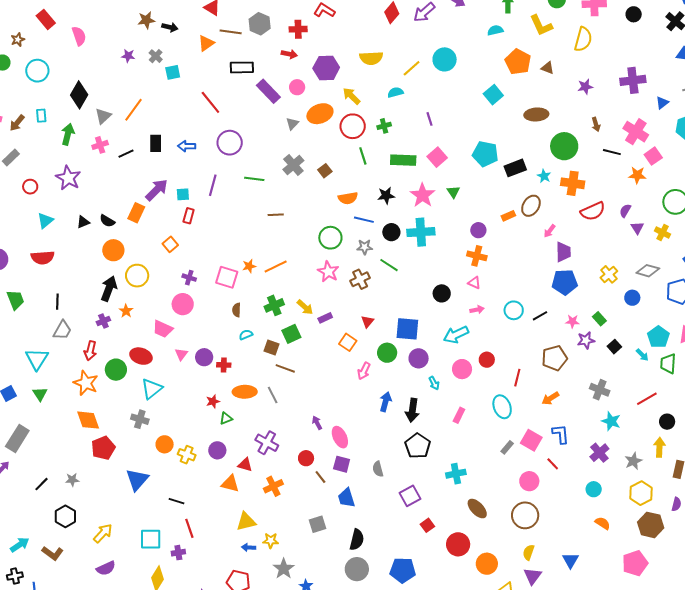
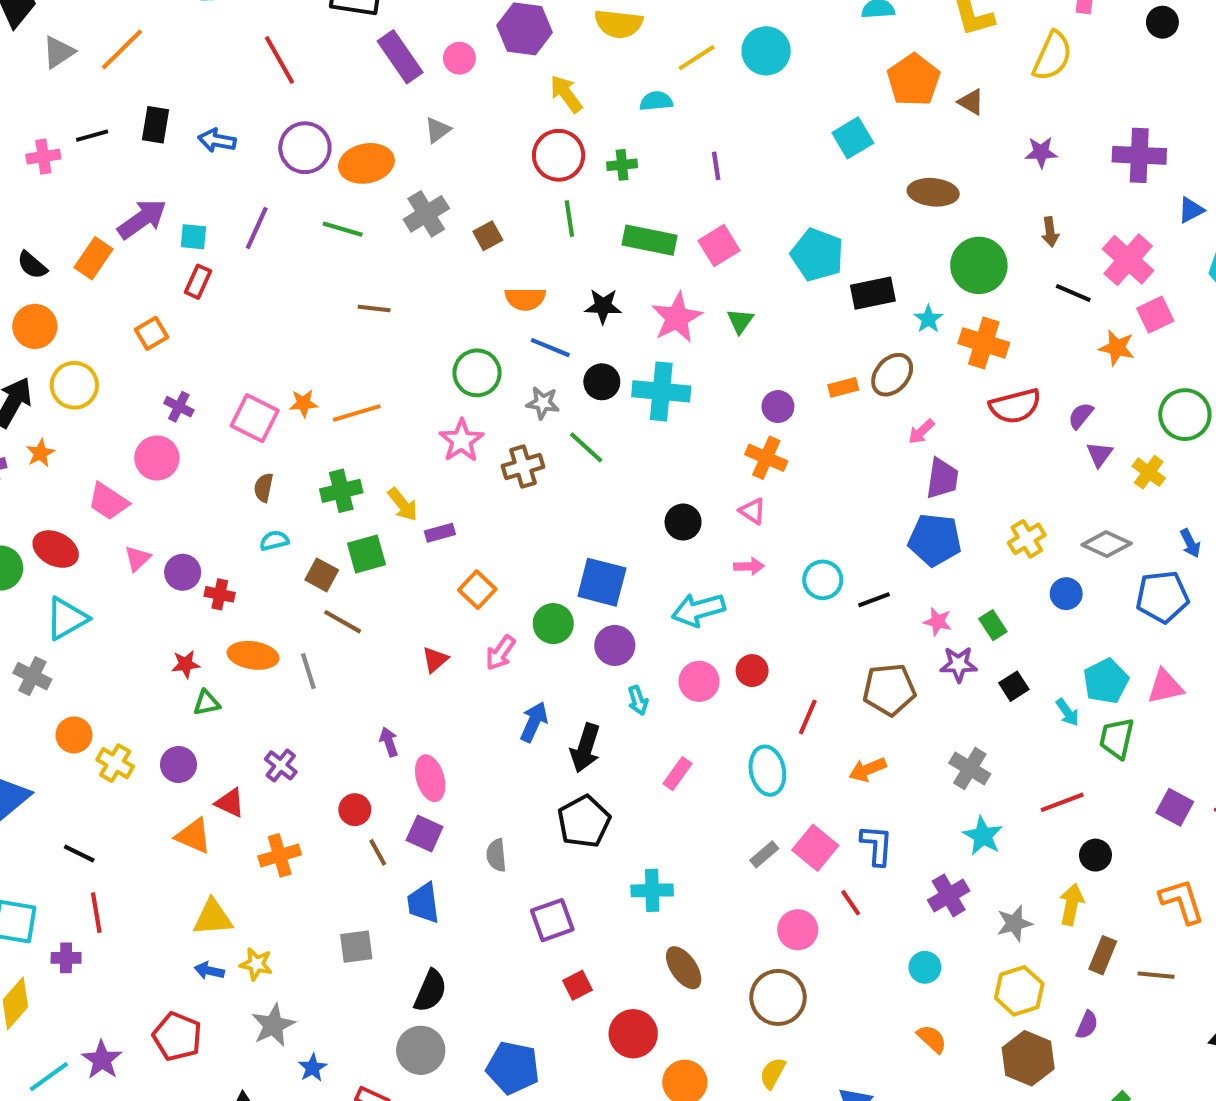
orange ellipse: (320, 114) -> (366, 163), moved
pink cross: (100, 145) -> (43, 157), moved
red triangle: (367, 322) -> (435, 660), moved
purple cross: (267, 443) -> (281, 765), size x0.7

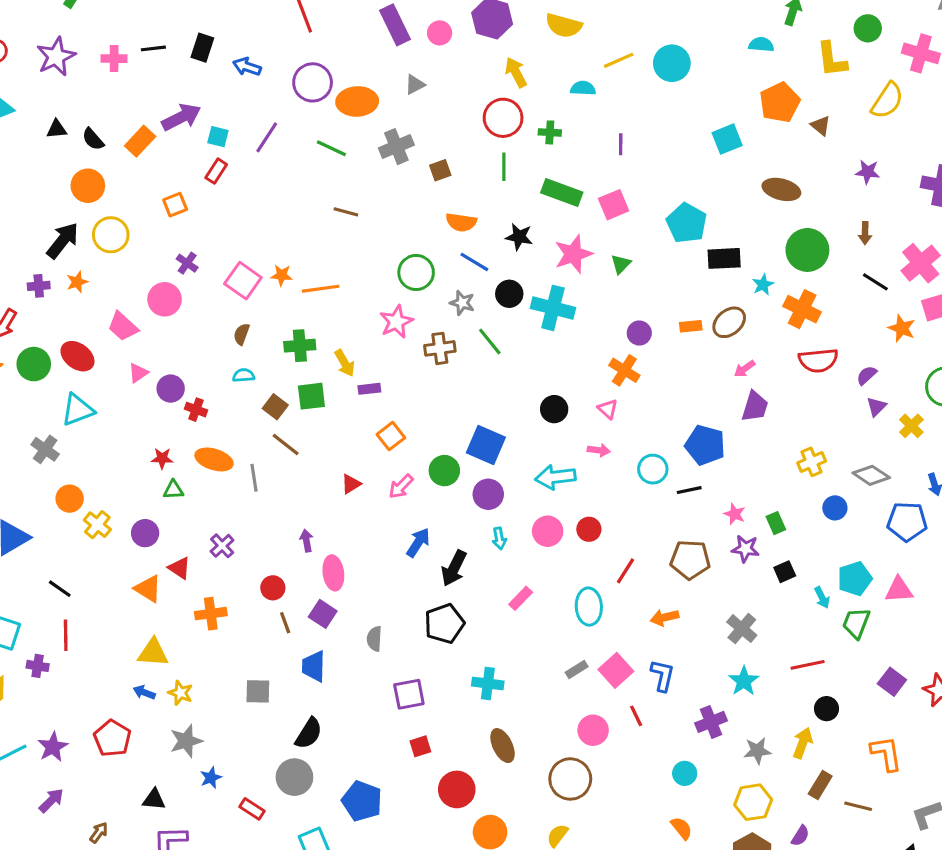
blue pentagon: (935, 540) -> (705, 445), moved

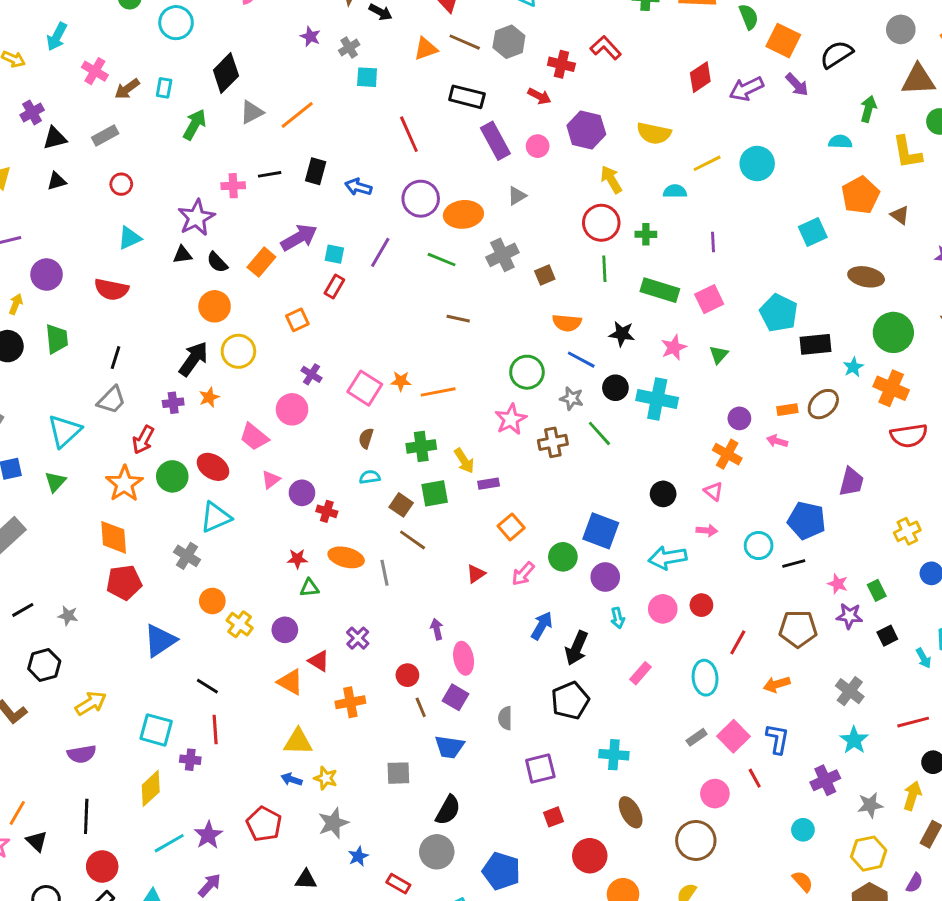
purple star: (56, 57) -> (196, 218), moved
pink star: (573, 254) -> (674, 347), size x0.7
pink arrow: (745, 369) -> (777, 441), moved, turned 54
blue trapezoid: (314, 666) -> (449, 747), turned -80

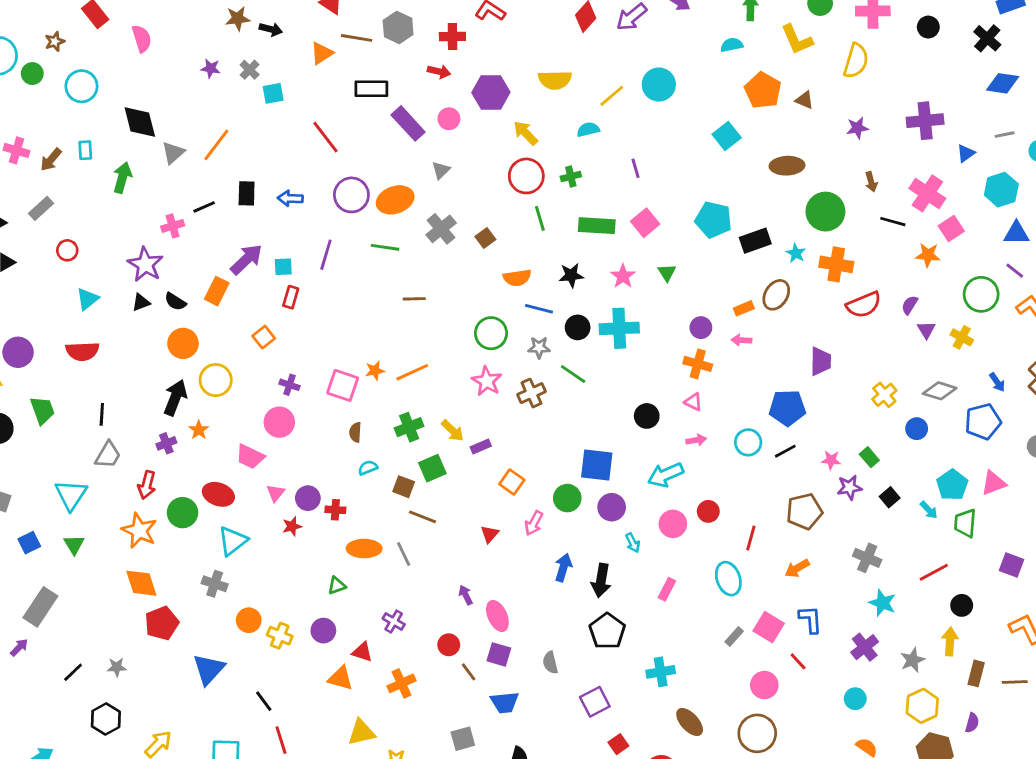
black diamond: (226, 73) -> (140, 122), turned -45
red star: (297, 559) -> (292, 526), moved
black line: (207, 686) -> (264, 701), turned 35

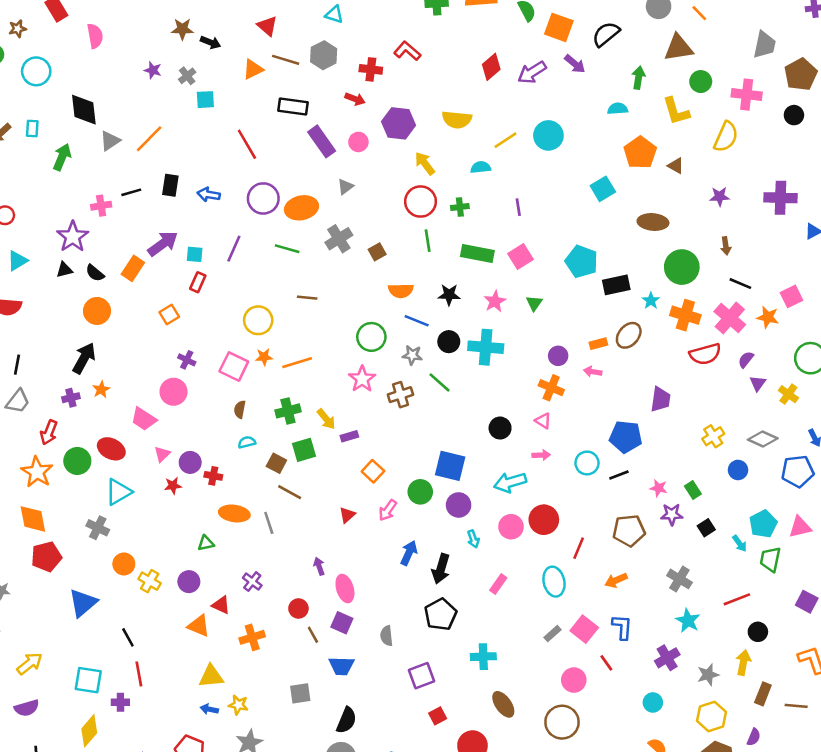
pink cross: (927, 193) -> (730, 318), moved
yellow circle: (216, 380) -> (258, 320), moved
red circle: (708, 511) -> (544, 520), size x1.5

